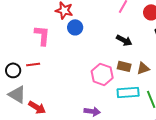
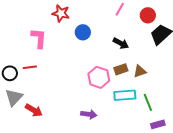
blue circle: (75, 27) -> (83, 32), moved
brown rectangle: (124, 66) -> (121, 69), turned -32
gray triangle: (17, 94) -> (14, 97), turned 42

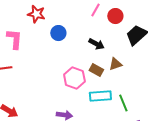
red circle: (148, 15) -> (115, 16), moved
brown rectangle: (121, 69) -> (96, 70), turned 48
brown triangle: (140, 71) -> (115, 64), moved

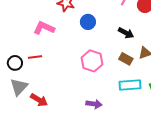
pink L-shape: (14, 39) -> (44, 28), turned -70
pink hexagon: (74, 78) -> (92, 61), moved

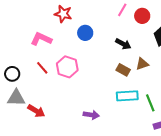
red line: (35, 57) -> (42, 68), moved, turned 56
pink hexagon: (92, 61) -> (67, 67), moved
gray triangle: (19, 87) -> (16, 98), turned 48

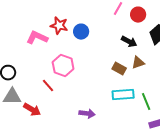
red star: (63, 14) -> (59, 26), moved
black arrow: (123, 44) -> (129, 42), moved
red line: (42, 68) -> (48, 86), moved

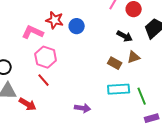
pink hexagon: (63, 66) -> (46, 57), moved

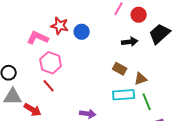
black arrow: (125, 36) -> (130, 42), turned -35
brown triangle: (134, 57) -> (141, 79), moved

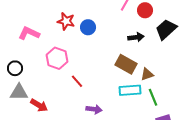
pink L-shape: (38, 38) -> (29, 33), moved
brown rectangle: (120, 69) -> (126, 64), size x1.5
red line: (49, 86) -> (77, 81), moved

